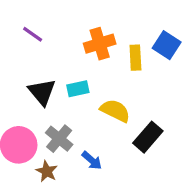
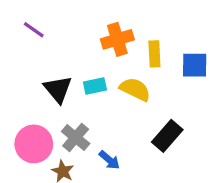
purple line: (33, 34) -> (34, 30), moved
blue square: (167, 45) -> (195, 65), moved, turned -32
yellow semicircle: (115, 111) -> (135, 89), moved

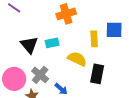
yellow rectangle: (154, 54) -> (94, 39), moved
yellow semicircle: (135, 89) -> (77, 59), moved
black rectangle: (167, 136) -> (97, 74), turned -30

